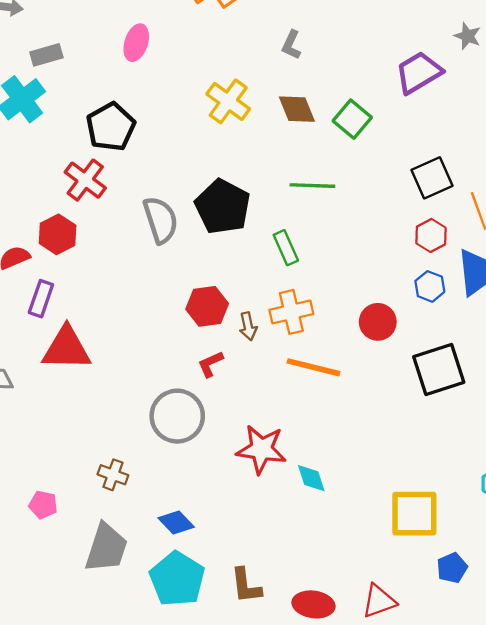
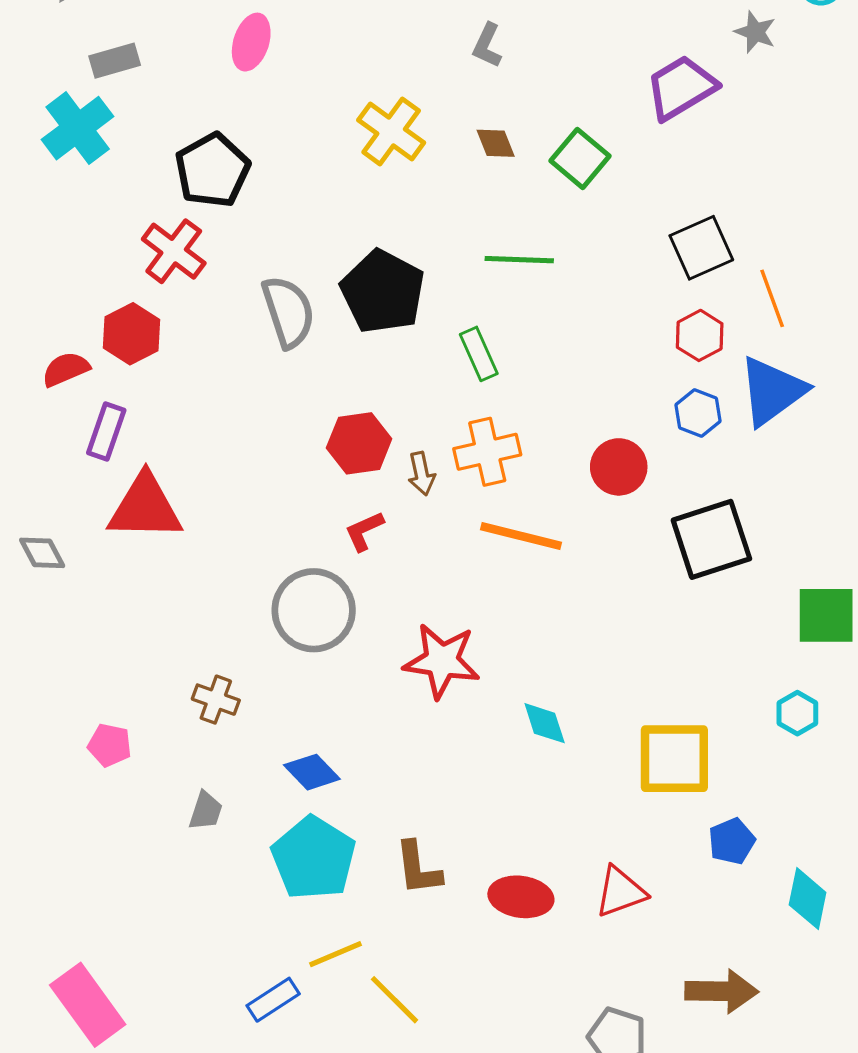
brown diamond: (297, 109) -> (496, 143), size x0.7
cyan diamond: (311, 478) -> (545, 723), moved
gray trapezoid: (106, 548) -> (206, 811), size x0.5

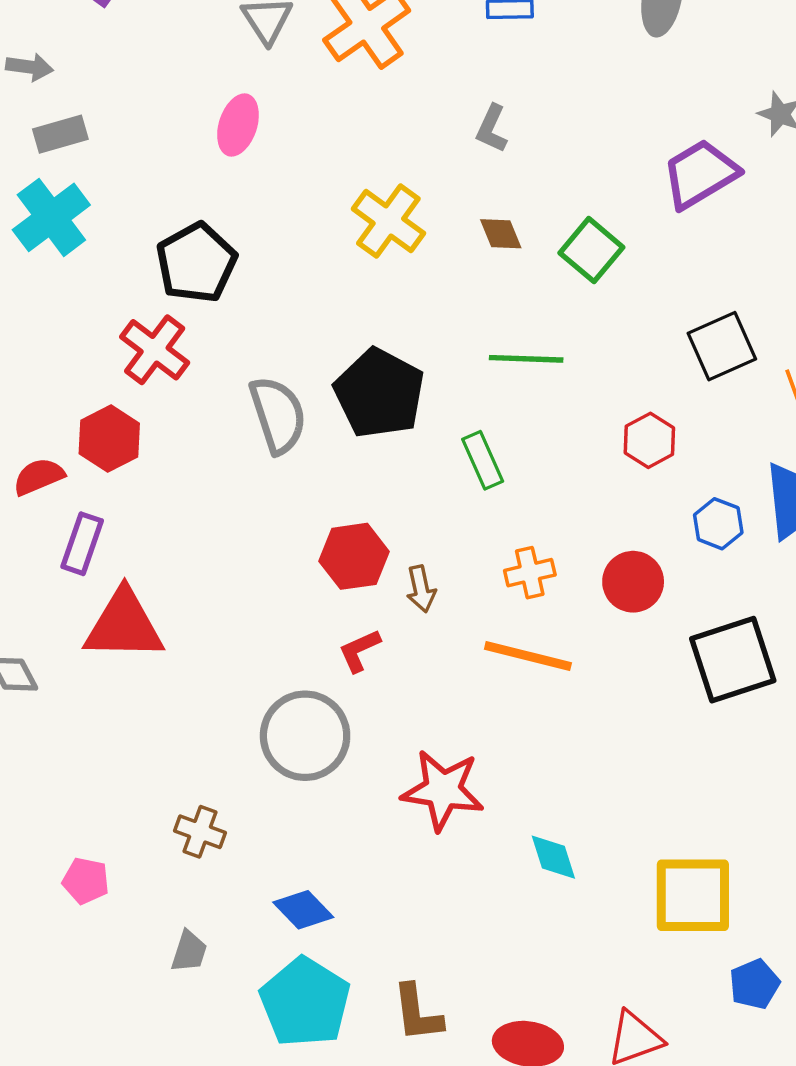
gray rectangle: (115, 61) -> (60, 134), moved
red hexagon: (700, 335) -> (649, 440), moved
orange cross: (487, 452) -> (530, 573), moved, size x0.7

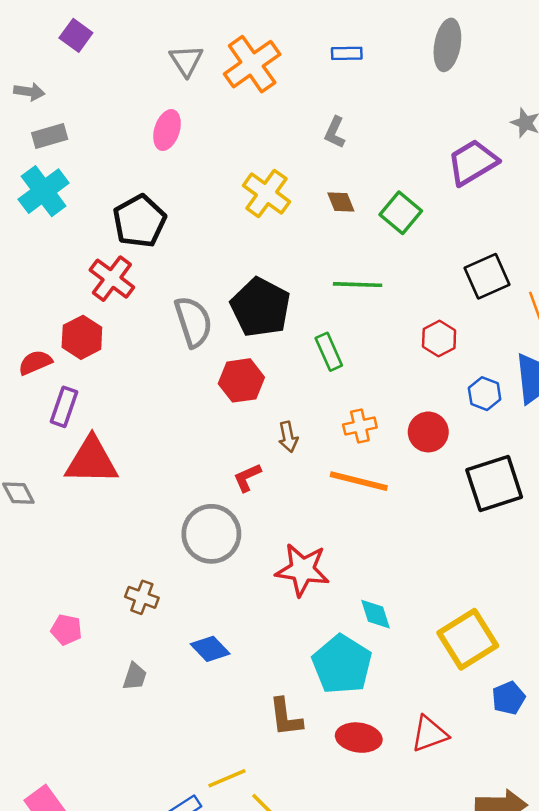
red hexagon: (354, 556) -> (241, 380), moved
yellow square: (693, 895) -> (468, 639), turned -32
cyan pentagon: (305, 1002) -> (342, 664), moved

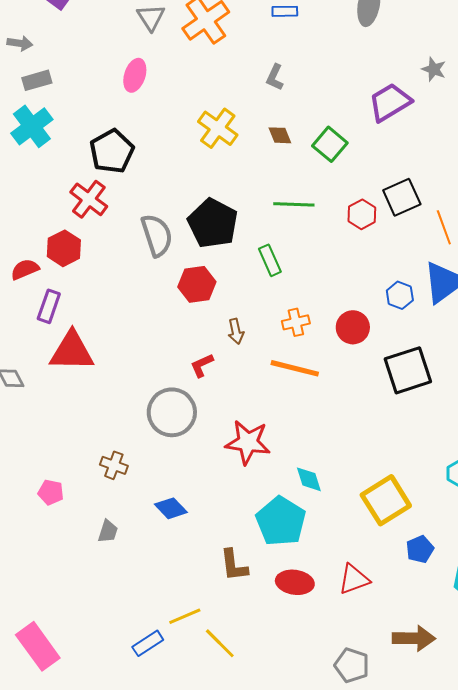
red hexagon: (439, 339) -> (362, 214), moved

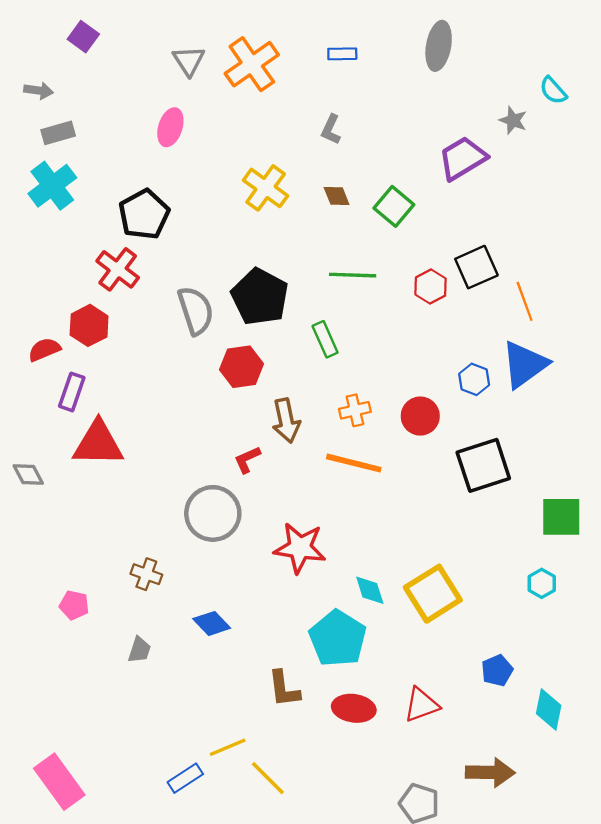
brown arrow: (236, 331) -> (286, 421), size x1.5
yellow square: (386, 500) -> (433, 594), moved

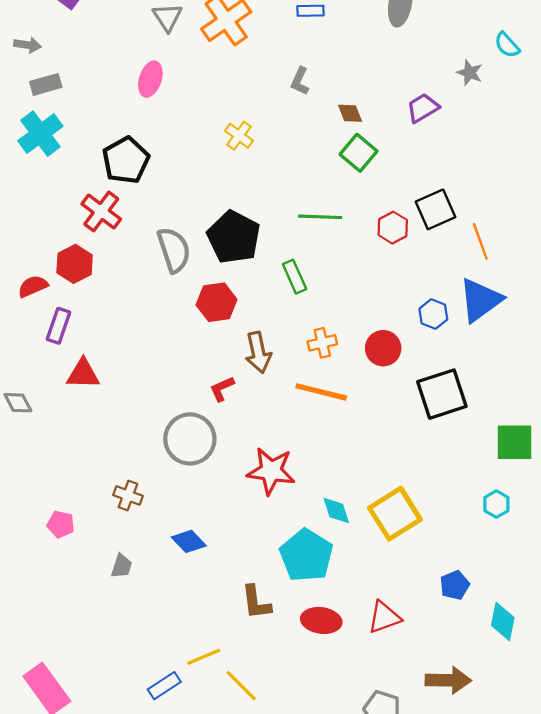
purple trapezoid: (463, 158) -> (423, 108), size x0.7
yellow cross: (266, 188) -> (239, 136), size x0.7
brown diamond: (337, 196) -> (350, 113), moved
red triangle: (98, 444) -> (83, 374), size x0.7

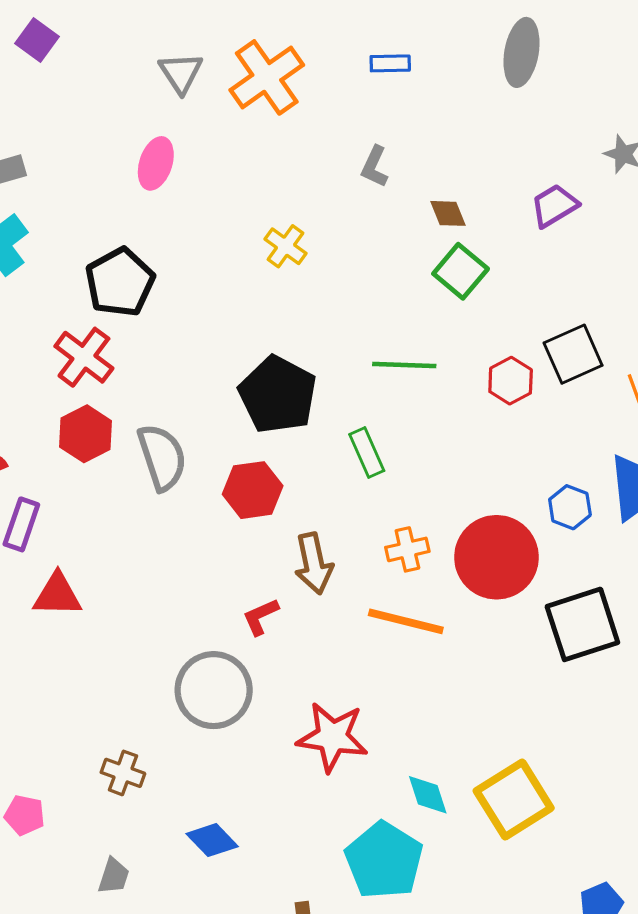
gray semicircle: (174, 250) -> (162, 457), moved
red hexagon: (75, 264) -> (85, 434), moved
red circle: (383, 348) -> (496, 557), size x1.6

